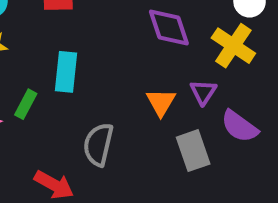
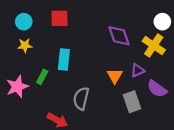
purple triangle: (203, 92) -> (137, 70), turned 32

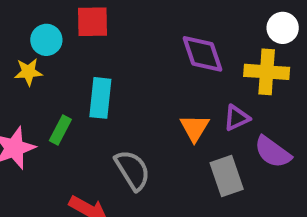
cyan circle: (24, 22) -> (46, 40), moved
yellow cross: (154, 45) -> (267, 72), turned -30
gray semicircle: (81, 99) -> (132, 170), turned 135

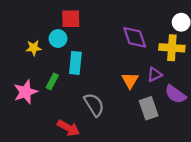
cyan circle: (46, 40) -> (58, 39), moved

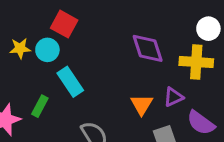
red square: (71, 19) -> (64, 24), turned 30
yellow star: (34, 48) -> (20, 48), moved
cyan rectangle: (75, 63) -> (70, 82), turned -40

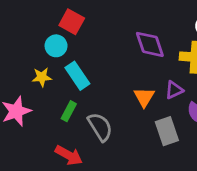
yellow star: (20, 48) -> (42, 77), moved
green rectangle: (40, 106) -> (69, 111), moved

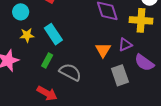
cyan circle: (56, 46) -> (21, 12), moved
gray semicircle: (100, 127) -> (70, 72), turned -30

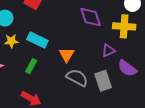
cyan rectangle: (53, 34) -> (37, 40), turned -30
orange triangle: (103, 50) -> (67, 55), moved
gray semicircle: (70, 72) -> (77, 78), moved

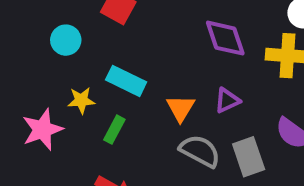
yellow star: (11, 41) -> (81, 100), moved
purple triangle: (108, 50) -> (227, 100), moved

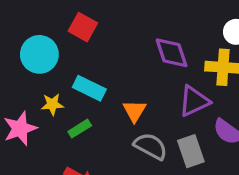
cyan circle: (66, 40) -> (39, 54), size x1.5
purple triangle: (227, 100) -> (194, 101), moved, size x1.5
green rectangle: (114, 130) -> (80, 129), turned 30

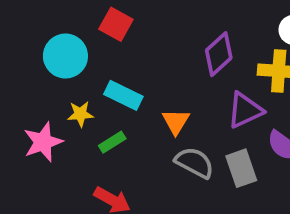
purple diamond: (172, 53) -> (219, 54), turned 66

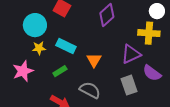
purple diamond: (219, 54) -> (107, 15), moved
yellow star: (80, 114) -> (39, 48), moved
gray semicircle: (194, 163) -> (90, 90), moved

